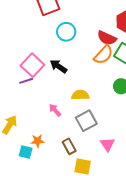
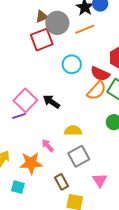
cyan circle: (66, 32) -> (72, 64), moved
orange star: (38, 141) -> (31, 163), moved, size x1.6

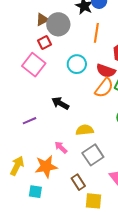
orange line: (85, 29) -> (96, 33), moved, turned -54
red square: (42, 40) -> (45, 42), size x0.6
pink square: (25, 100) -> (34, 65), moved

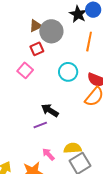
pink square: (34, 65) -> (25, 70), size x0.7
purple line: (29, 121) -> (40, 125), moved
yellow semicircle: (85, 130) -> (73, 148), moved

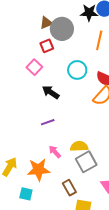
black star: (78, 14) -> (89, 13), turned -30
black arrow: (50, 110) -> (51, 92), moved

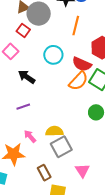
red square: (47, 46) -> (23, 30), turned -32

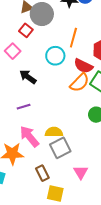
orange line: (76, 26) -> (73, 38), moved
pink arrow: (30, 136) -> (29, 136), size x1.6

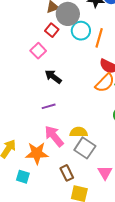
cyan circle: (55, 56) -> (81, 31), moved
gray square: (60, 148) -> (85, 148), turned -30

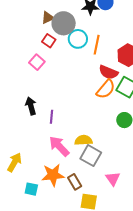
black arrow: (53, 77) -> (31, 106), moved, turned 42
purple line: (49, 106) -> (51, 117), turned -64
orange star: (37, 153) -> (53, 175), moved

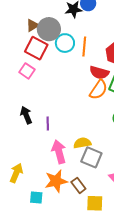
red square: (49, 41) -> (36, 48), size x1.6
pink arrow: (59, 146) -> (59, 152), turned 35

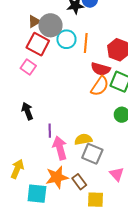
purple line: (48, 123) -> (50, 131), moved
cyan square: (36, 198) -> (37, 194), size x1.5

